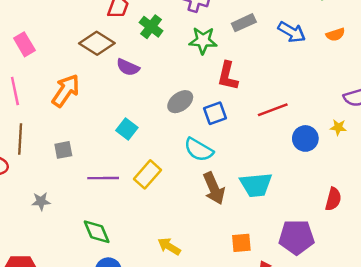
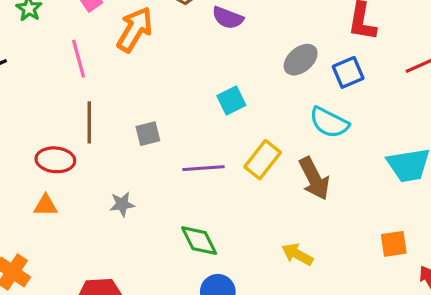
orange arrow: (66, 91) -> (135, 29), moved
cyan square: (127, 129) -> (231, 101), turned 30
brown arrow: (214, 188) -> (314, 178), moved

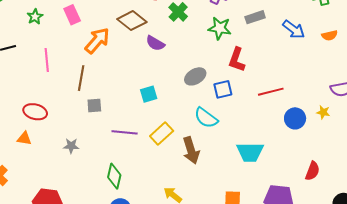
pink line: (79, 59) -> (47, 60), moved
brown line: (89, 122) -> (81, 78), moved
green diamond: (199, 241) -> (114, 176), turned 30

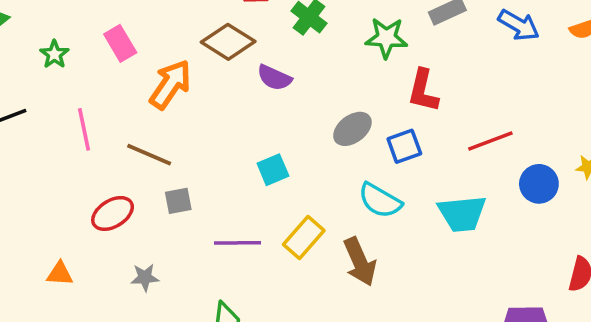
brown line: (81, 78) -> (149, 155), turned -70
red ellipse: (35, 112) -> (113, 213), moved, turned -40
cyan trapezoid: (250, 152) -> (462, 214), moved

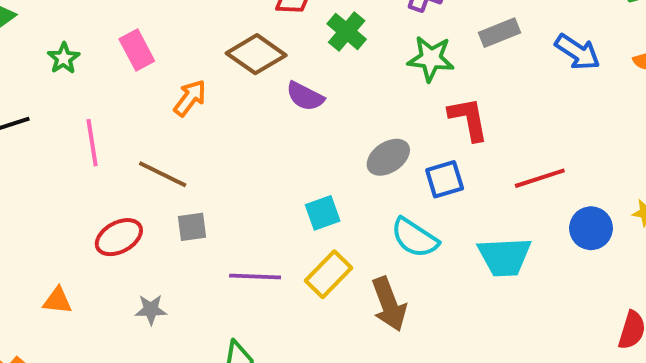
orange arrow: (170, 84) -> (190, 98), size x0.7
red L-shape: (423, 91) -> (468, 119), turned 153
cyan square: (273, 170) -> (323, 213), moved

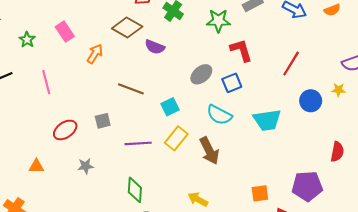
brown line: (163, 174) -> (131, 89), moved
red line: (540, 178) -> (291, 64), moved, turned -35

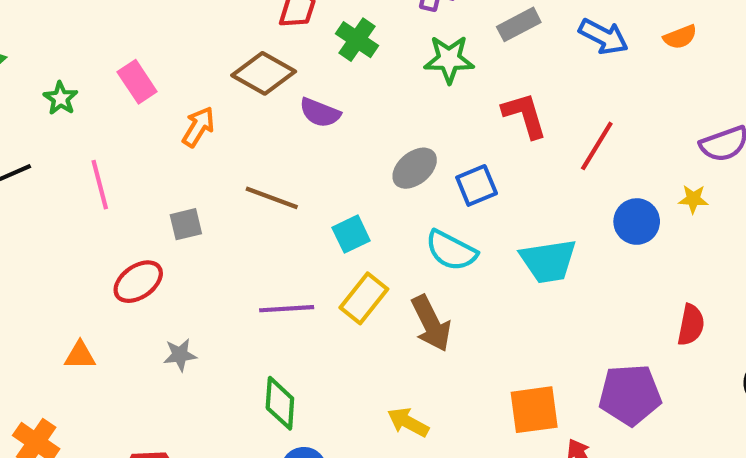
red L-shape: (241, 50) -> (525, 115), moved
gray square: (103, 121) -> (186, 224), moved
orange square: (260, 193) -> (534, 410), size x1.4

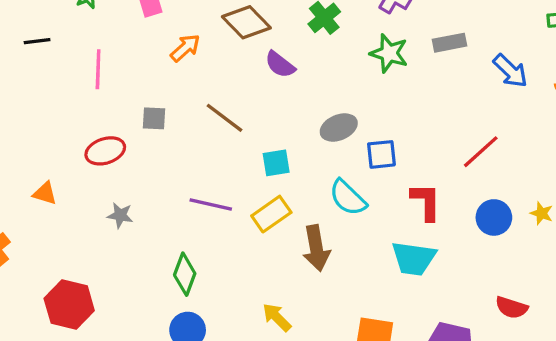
red L-shape: (525, 115) -> (426, 202), moved
cyan trapezoid: (548, 261) -> (414, 258), moved
red semicircle: (691, 325) -> (511, 307), turned 80

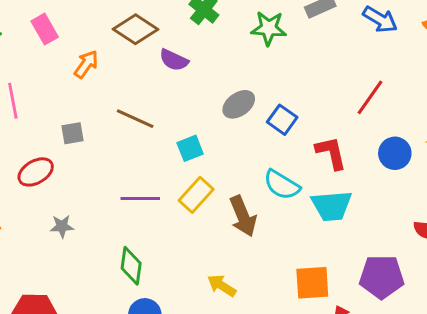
blue square: (381, 154) -> (282, 120), turned -36
cyan semicircle: (348, 198) -> (282, 185), moved

